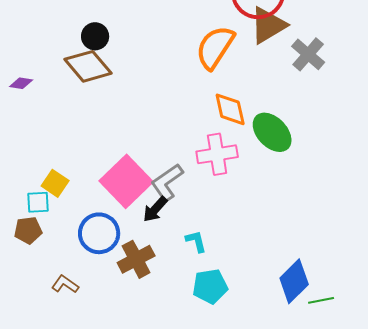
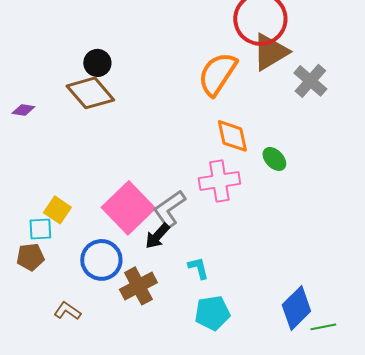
green ellipse: (272, 132) -> (274, 159), size x0.6

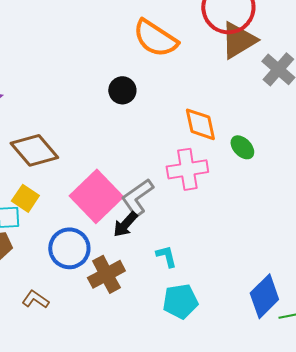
black circle: (97, 63) -> (122, 90), moved
orange semicircle: (217, 74) -> (155, 38), moved, turned -90
brown diamond: (90, 93) -> (34, 150), moved

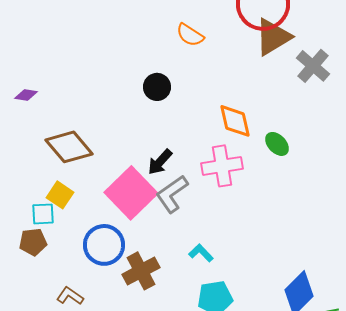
orange semicircle: (155, 38) -> (190, 35), size x0.6
black arrow: (125, 224) -> (160, 162), moved
cyan L-shape: (166, 256) -> (201, 253), turned -30

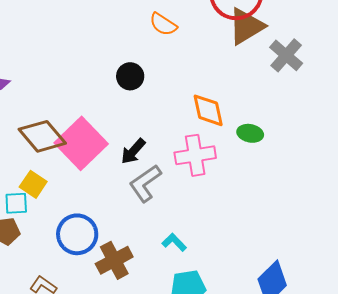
green ellipse: (277, 144) -> (250, 133), turned -35
pink square: (131, 193) -> (81, 143), moved

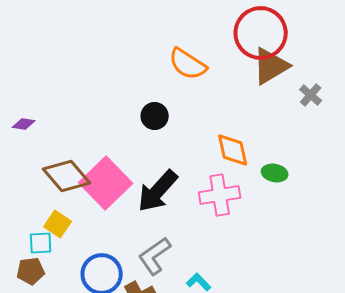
orange semicircle: (163, 24) -> (188, 64), size x1.4
gray cross: (286, 55) -> (311, 95), size x0.7
black arrow: (133, 151) -> (158, 191), size x1.6
gray L-shape: (145, 183) -> (155, 256), moved

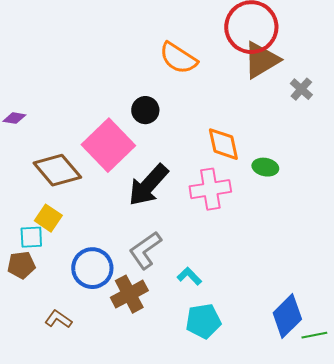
pink square: (106, 183) -> (108, 145), moved

